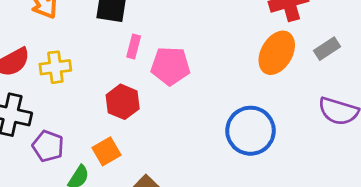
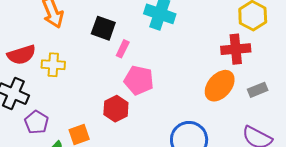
pink rectangle: (134, 46) -> (123, 49), moved
red hexagon: (123, 102) -> (116, 109), moved

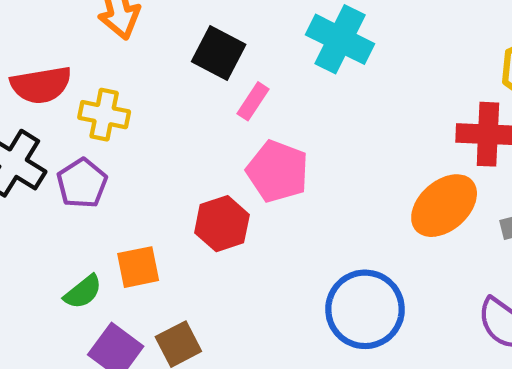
purple pentagon: (36, 122) -> (82, 183), moved

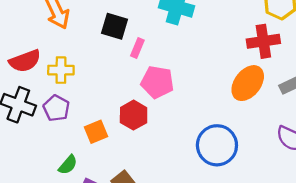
orange square: (138, 267) -> (96, 132), moved

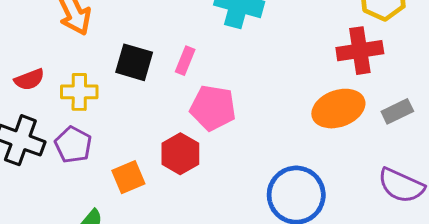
black square: (115, 26) -> (134, 62), moved
red semicircle: (25, 61) -> (29, 80), size x0.7
orange ellipse: (248, 83) -> (338, 109), turned 33

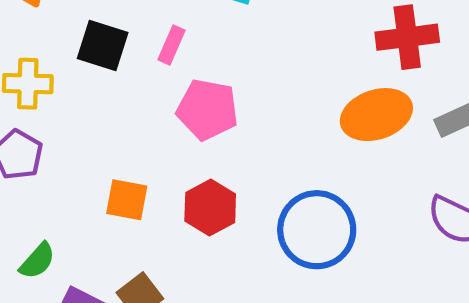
red hexagon: (180, 154) -> (210, 208), moved
orange square: (128, 177) -> (127, 200), moved, turned 32

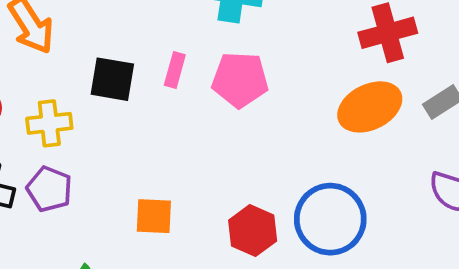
pink pentagon: (207, 109) -> (240, 80), moved
red hexagon: (210, 208) -> (253, 231), moved

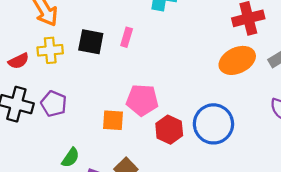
pink pentagon: (240, 80) -> (142, 100), moved
yellow cross: (49, 123) -> (50, 50), moved

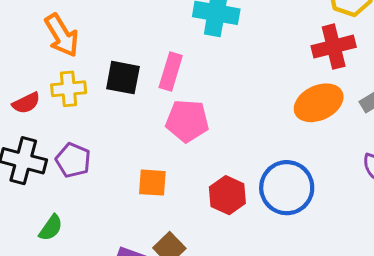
pink rectangle: (127, 37) -> (171, 72), size x1.4
pink pentagon: (142, 100) -> (187, 121), moved
green semicircle: (71, 158) -> (51, 228), moved

